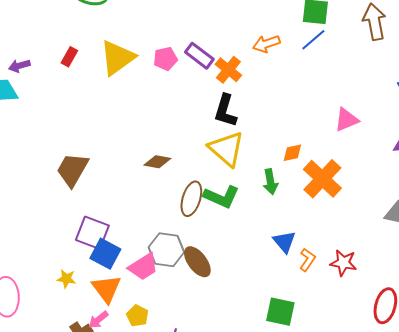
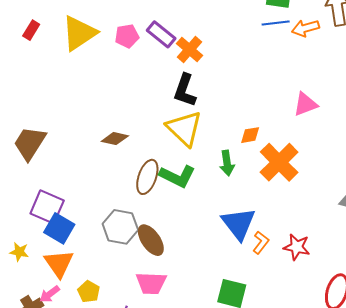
blue line: (313, 40) -> (276, 23), turned 32
orange arrow: (266, 44) -> (305, 28), moved
blue triangle: (284, 242) -> (239, 224), size x1.5
pink trapezoid: (143, 267) -> (151, 283), moved, turned 32

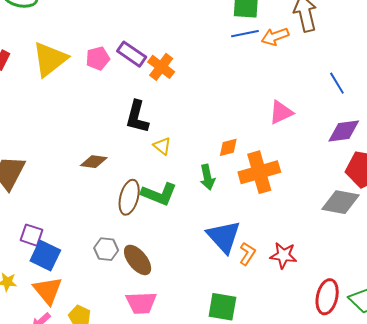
black L-shape: (185, 90) -> (137, 117), moved
yellow triangle: (184, 128) -> (162, 146), size x0.5
orange cross: (279, 162) -> (259, 172), turned 33
purple square: (47, 207) -> (32, 235), size x0.7
gray hexagon: (120, 227) -> (106, 249), size x0.7

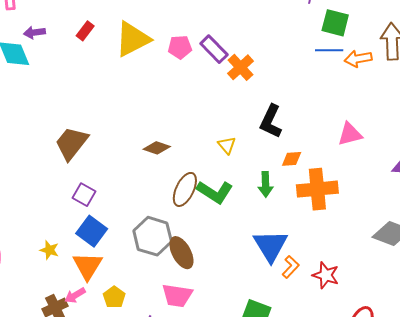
black L-shape: (137, 117) -> (271, 121), moved
purple square: (32, 235) -> (84, 195), moved
gray hexagon: (106, 249) -> (153, 236), size x1.6

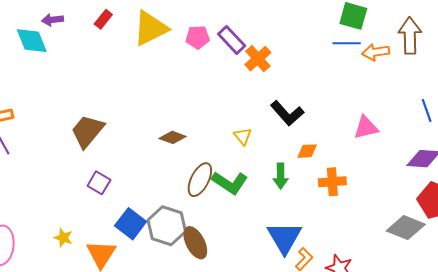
black L-shape: (271, 121) -> (287, 113), turned -68
orange cross: (317, 189) -> (332, 182), size x0.7
blue square: (92, 231) -> (131, 224), moved

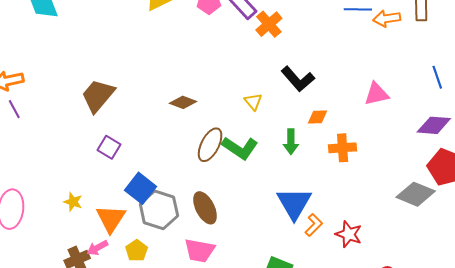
gray hexagon: (167, 226) -> (159, 210), moved

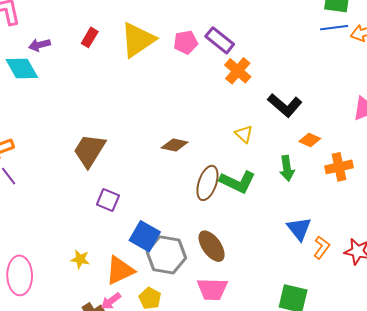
orange cross: (269, 24) -> (238, 71), moved
orange diamond: (318, 117) -> (310, 140), turned 35
blue triangle: (294, 203) -> (299, 229), size x0.7
orange triangle: (111, 219) -> (120, 270), turned 40

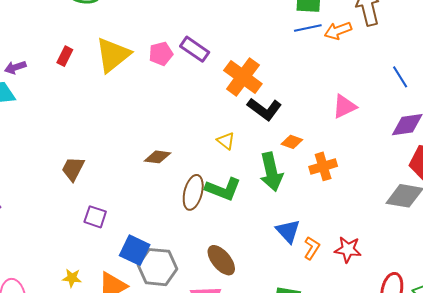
orange cross: (238, 71) -> (243, 77), moved, size x1.4
brown trapezoid: (89, 150) -> (73, 169), size x0.7
green arrow: (287, 168) -> (271, 172), size x1.5
brown ellipse: (212, 246) -> (221, 260), moved

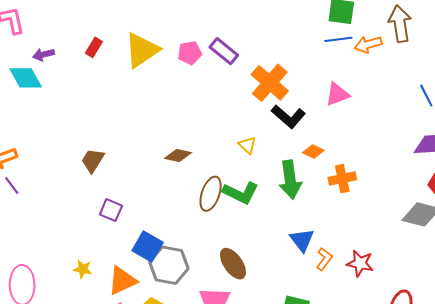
pink triangle: (344, 106) -> (337, 94), moved

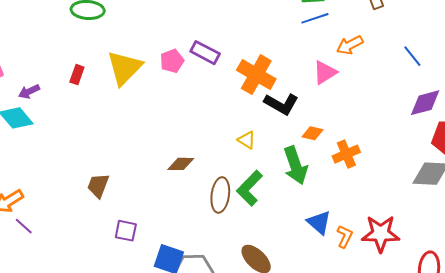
orange arrow: (368, 44) -> (350, 45), moved
green L-shape: (241, 193) -> (250, 188), turned 120
red star: (360, 263) -> (381, 234), size x1.4

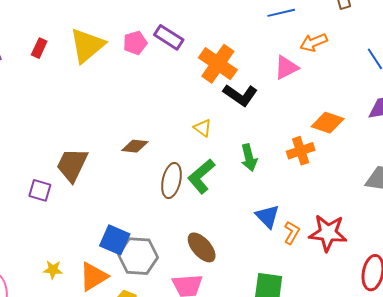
orange diamond: (313, 133) -> (328, 123), moved, size x1.5
green arrow: (295, 165) -> (249, 158), size x0.7
brown trapezoid: (98, 186) -> (72, 165), moved, size x1.4
purple square: (126, 231) -> (40, 190), moved

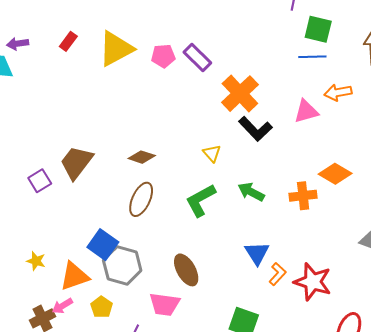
green arrow: (249, 158) -> (251, 192), turned 120
brown ellipse: (171, 180) -> (141, 199), moved
purple square: (40, 190) -> (40, 181), turned 30

